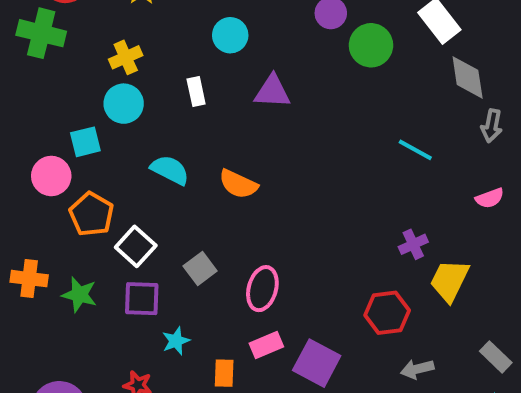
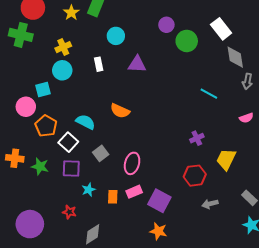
cyan semicircle: (170, 170) -> (86, 122), moved
purple cross: (413, 244) -> (197, 138), moved
orange rectangle: (224, 373) -> (113, 197), moved

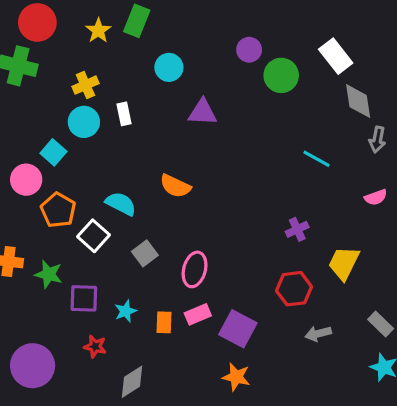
white rectangle: (99, 64) -> (124, 114), moved
cyan square: (43, 90) -> (53, 152), turned -35
purple square: (71, 168) -> (84, 298), moved

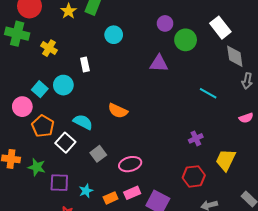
yellow cross: (85, 85) -> (49, 48), moved, turned -35
purple triangle: (203, 112) -> (159, 63), moved
cyan circle: (84, 122) -> (63, 85), moved
pink ellipse: (195, 269) -> (130, 164), turned 60
orange rectangle: (164, 322) -> (111, 198), turned 64

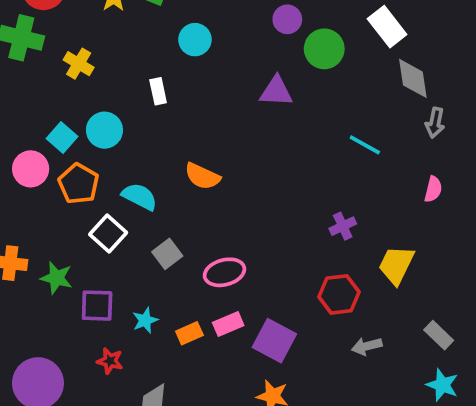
white rectangle: (85, 65) -> (158, 91), moved
pink semicircle: (246, 118) -> (433, 189), turned -56
orange pentagon: (43, 126) -> (79, 184), moved

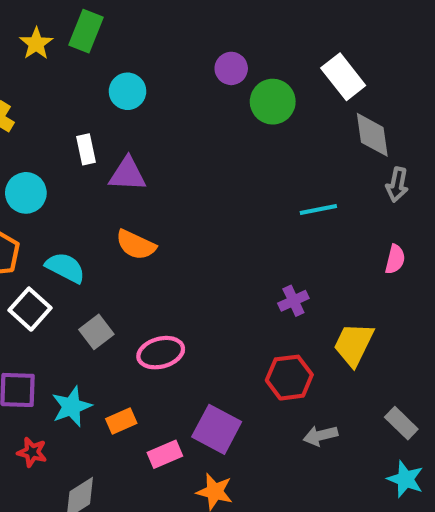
purple triangle: (276, 91) -> (128, 174), moved
cyan line: (365, 145) -> (318, 209), turned -40
cyan star: (145, 320) -> (71, 407), size x1.4
pink rectangle: (228, 324) -> (165, 454), moved

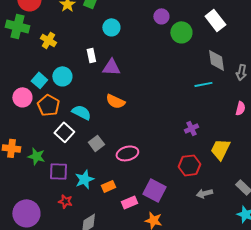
gray diamond: (372, 135) -> (216, 60), moved

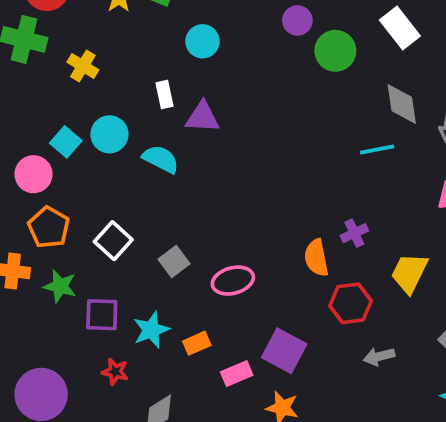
orange semicircle: (115, 101) -> (316, 258), moved, turned 54
orange pentagon: (48, 105) -> (49, 227), moved
cyan semicircle: (81, 112) -> (161, 159), moved

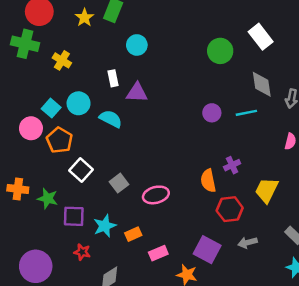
purple circle: (297, 20) -> (212, 113), moved
orange pentagon: (49, 227) -> (60, 140), moved
purple square: (284, 351) -> (207, 250), moved

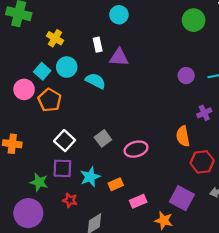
yellow cross: (62, 60) -> (55, 38), moved
purple cross: (232, 165) -> (204, 113), moved
white square: (81, 170) -> (65, 141), moved
green star: (48, 198) -> (39, 182), moved

